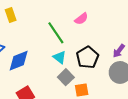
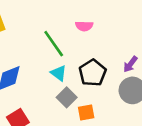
pink semicircle: (81, 19) -> (84, 26), turned 40

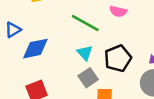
green line: (54, 44) -> (85, 23), turned -36

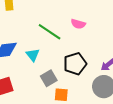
cyan triangle: (85, 53) -> (33, 55), moved

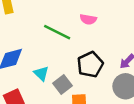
cyan triangle: (33, 55) -> (41, 74), moved

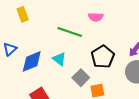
cyan triangle: (41, 74) -> (59, 59), moved

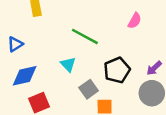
pink semicircle: (96, 17) -> (135, 21), moved, turned -72
blue diamond: (32, 61) -> (25, 76), moved

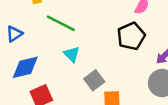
green line: (85, 36) -> (61, 23), moved
black pentagon: (117, 70) -> (131, 36), moved

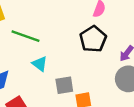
gray square: (94, 80) -> (64, 85), turned 36

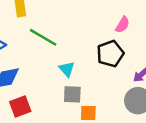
cyan triangle: (40, 64) -> (67, 69), moved

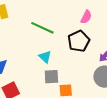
green line: (43, 37) -> (42, 28), moved

